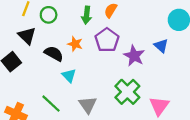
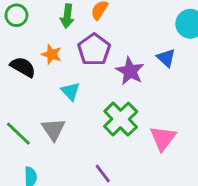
cyan triangle: (69, 76) -> (70, 91), moved
gray triangle: (88, 105) -> (53, 129), moved

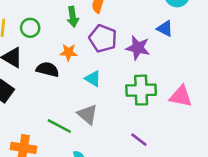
green cross: (121, 119) -> (141, 90), turned -32
pink triangle: (163, 138) -> (181, 96), turned -40

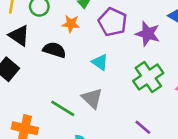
orange star: (69, 52) -> (71, 24), moved
green cross: (141, 90) -> (148, 77), turned -36

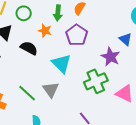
purple star: (148, 34) -> (110, 57), moved
cyan triangle: (100, 62) -> (61, 64), size x1.5

